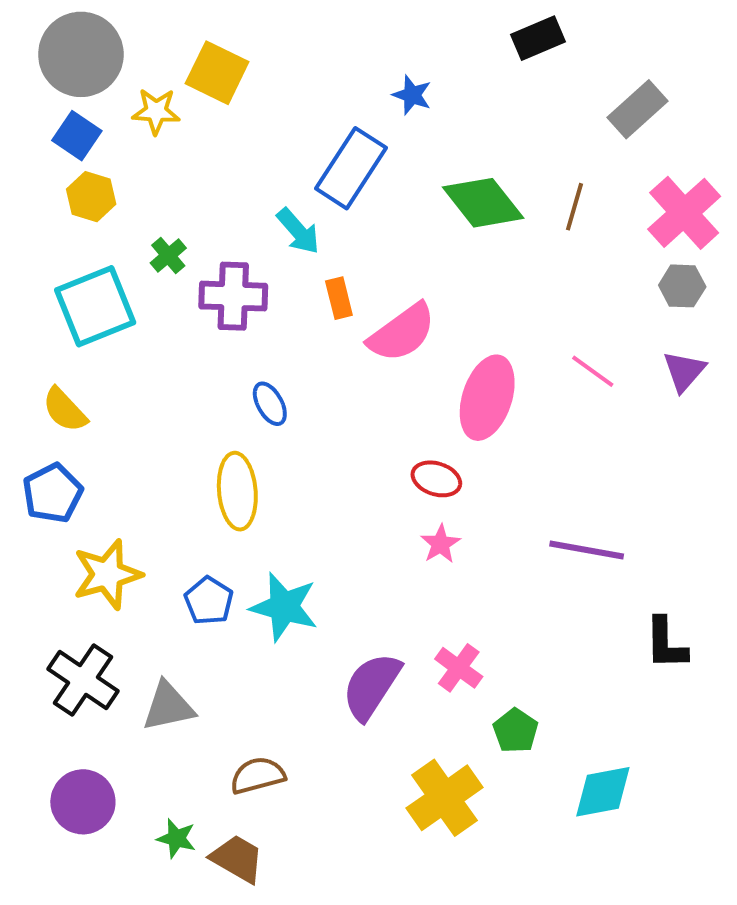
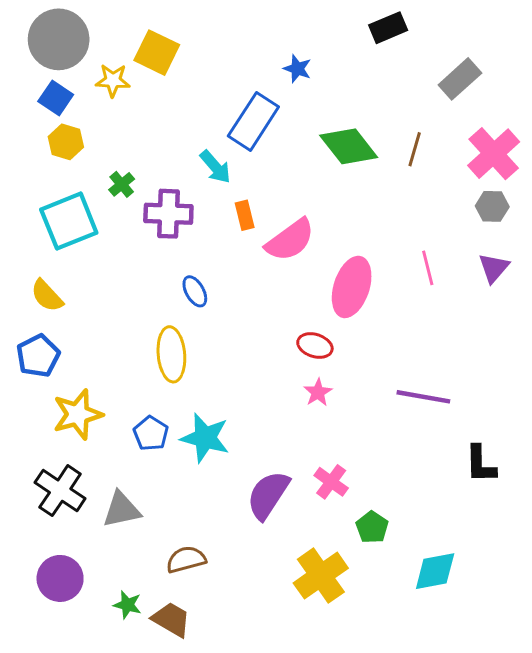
pink line: (593, 371) -> (428, 268), turned 40

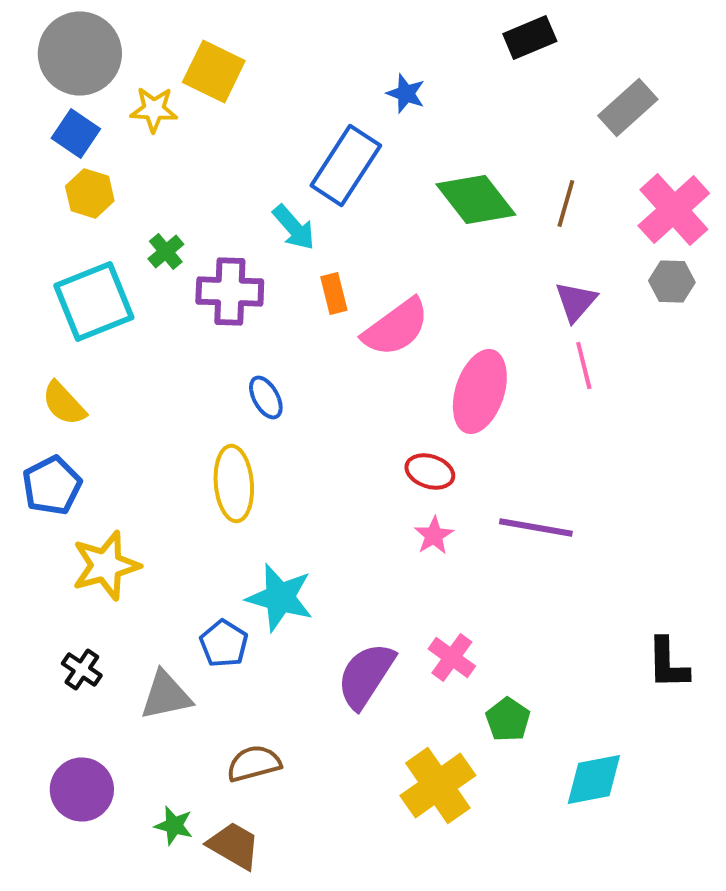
purple triangle: (494, 268) -> (576, 302), moved
purple line: (423, 397) -> (536, 528), moved
blue pentagon: (151, 433) -> (224, 644), moved
black L-shape: (480, 464) -> (668, 664), moved
black cross: (60, 491) -> (82, 670), size x0.6

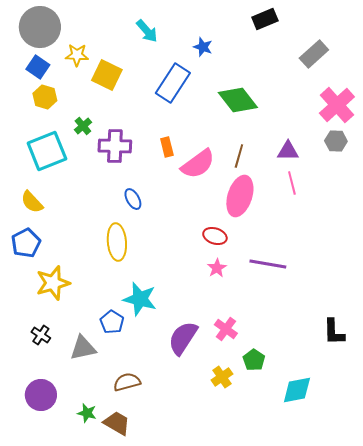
yellow square: (214, 72) -> (107, 75), moved
brown line: (566, 204) -> (239, 156), moved
cyan arrow: (294, 228) -> (147, 31), moved
purple triangle: (576, 302) -> (288, 151), turned 50
yellow cross: (438, 786) -> (222, 377), moved, size x0.6

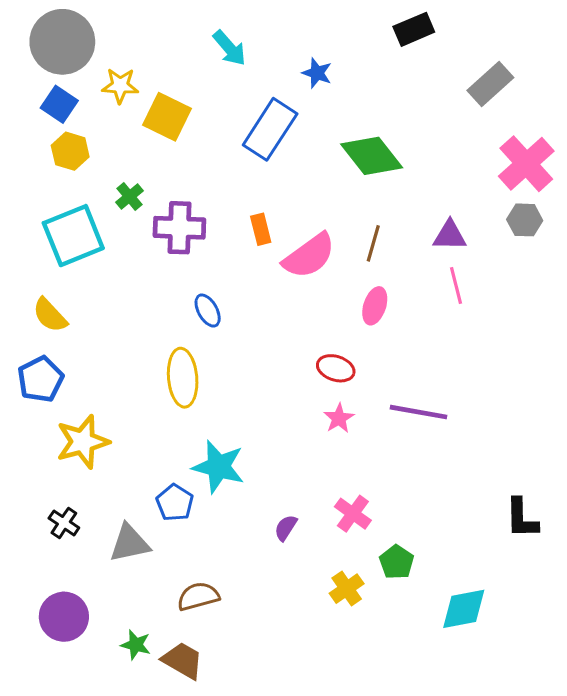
pink ellipse: (240, 196) -> (375, 306), size x0.6
purple semicircle: (183, 338) -> (286, 528), size x0.5

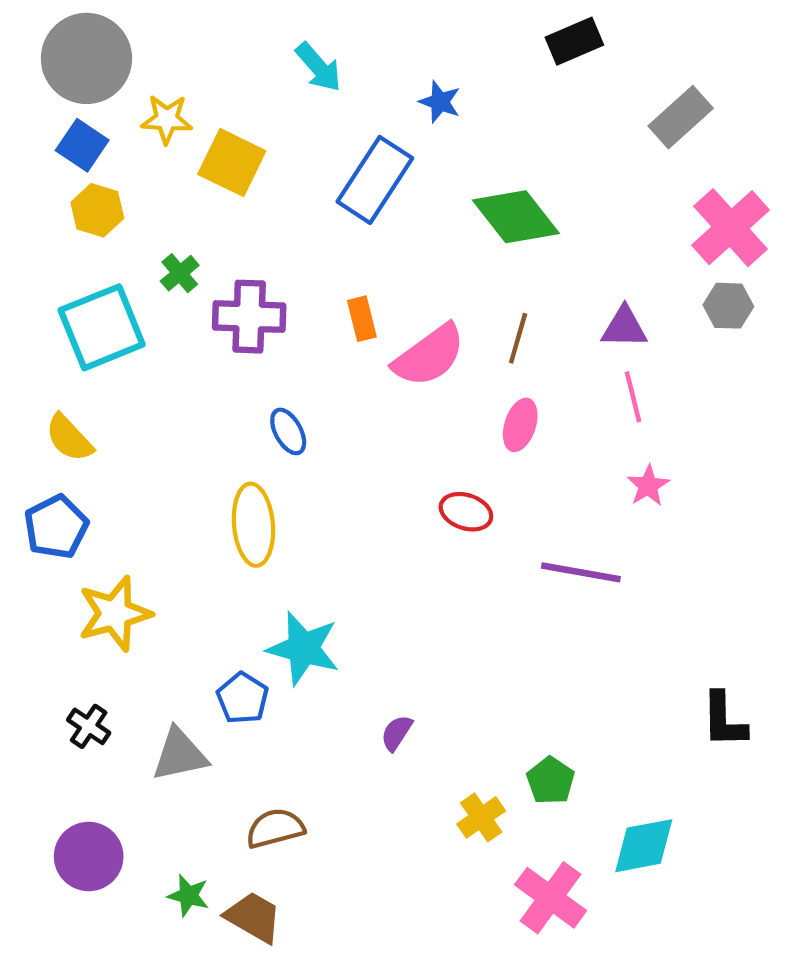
pink star: (339, 418) -> (648, 486), moved
pink cross: (353, 514) -> (551, 898), moved, size x1.4

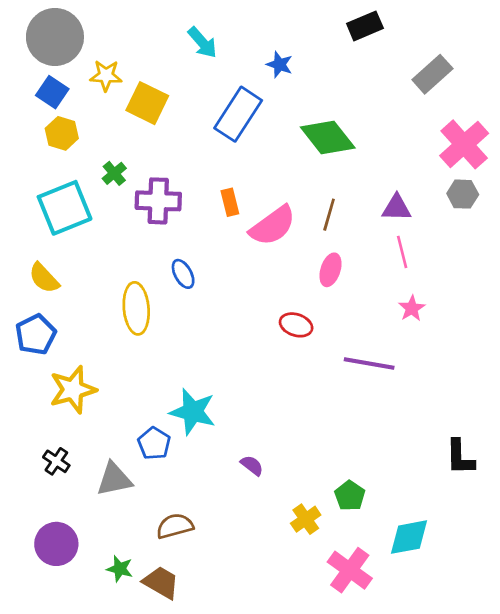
yellow ellipse: (253, 525) -> (136, 308), moved
purple semicircle: (397, 733) -> (252, 465), turned 95

